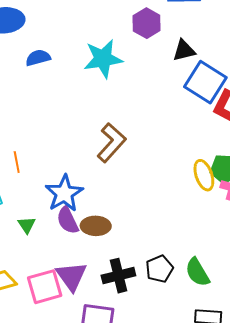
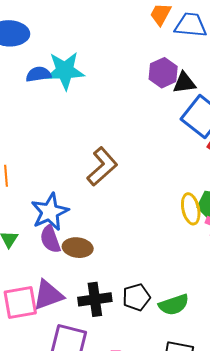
purple hexagon: (147, 23) -> (163, 73), moved
cyan star: (103, 59) -> (65, 71), moved
green semicircle: (197, 272) -> (174, 305), turned -84
purple triangle: (71, 276) -> (48, 295), turned 40

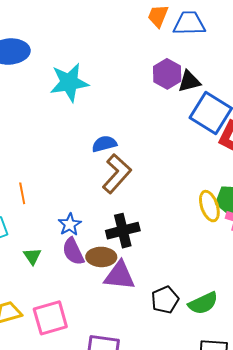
blue semicircle: (38, 74) -> (104, 144), moved
blue star: (50, 212) -> (70, 224), size x0.6
purple triangle: (48, 295) -> (120, 276), moved, turned 32
black cross: (95, 299) -> (123, 231), moved

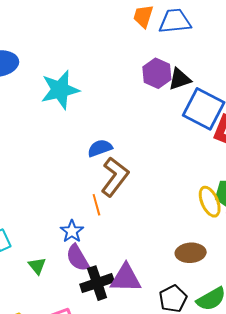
orange line: (22, 193) -> (96, 205), moved
black cross: (123, 231) -> (97, 283), moved
brown ellipse: (101, 257) -> (191, 253), moved

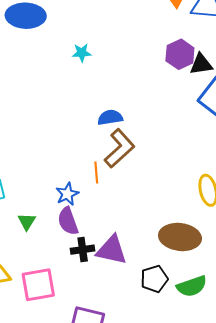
cyan star: (60, 90) -> (82, 53), size x0.5
brown ellipse: (191, 253) -> (180, 237), size x1.4
black cross: (97, 283) -> (83, 250), size x0.7

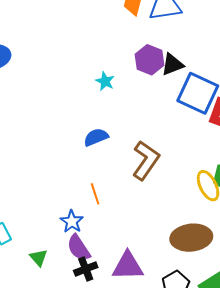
cyan star: (82, 53) -> (105, 81), moved, turned -30
brown L-shape: (119, 148) -> (146, 160), moved
black cross: (83, 250) -> (86, 269), moved

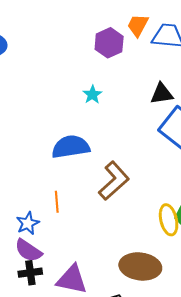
purple hexagon: (149, 60) -> (109, 43), moved
blue semicircle: (96, 137) -> (71, 147), size x1.5
purple semicircle: (79, 248) -> (28, 250), turned -36

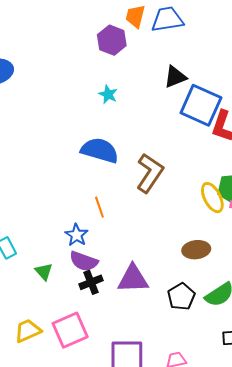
blue semicircle: (71, 147) -> (100, 150), turned 39
brown ellipse: (140, 266) -> (196, 250), size x0.7

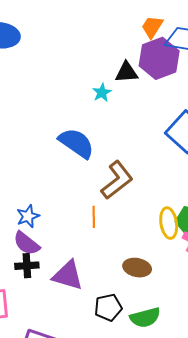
purple hexagon: (112, 40) -> (159, 58), moved, size x1.4
black triangle: (175, 77) -> (126, 72), moved
orange line: (99, 207) -> (94, 217), moved

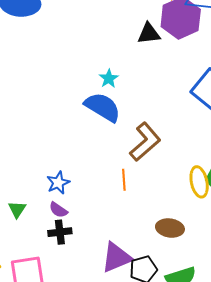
cyan star: (102, 93) -> (109, 79), moved
purple semicircle: (27, 243) -> (58, 210), size x0.7
purple triangle: (68, 275) -> (116, 257), moved, turned -36

